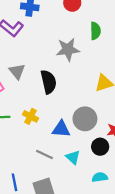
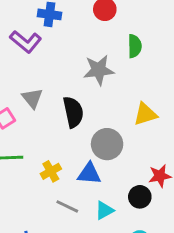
yellow cross: (31, 116) -> (51, 171), moved, turned 32
gray circle: (85, 119) -> (107, 144), moved
cyan triangle: (73, 157) -> (104, 210), turned 48

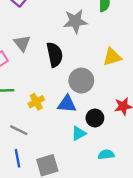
black circle: (140, 197) -> (95, 118), moved
gray line: (67, 206) -> (19, 130), moved

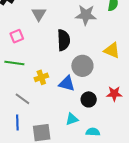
gray triangle: (22, 43) -> (39, 14), moved
yellow triangle: (112, 57) -> (112, 50), turned 30
cyan triangle: (79, 133) -> (72, 119), moved

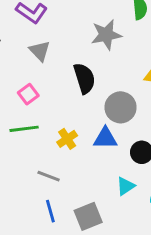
pink square: (17, 36) -> (28, 94), moved

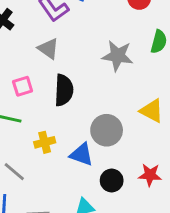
gray triangle: (40, 51) -> (48, 49), turned -30
black semicircle: (84, 78) -> (64, 90), moved

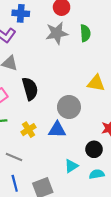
gray star: (118, 56) -> (57, 33), moved
black circle: (112, 180) -> (94, 149), moved

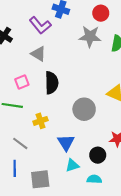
blue triangle: (57, 130) -> (66, 143), moved, turned 42

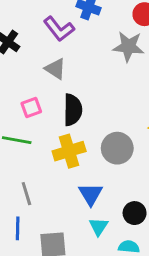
yellow cross: (40, 121) -> (69, 151), moved, size x1.5
gray line: (20, 143) -> (26, 194), turned 35
cyan triangle: (72, 165) -> (99, 227), turned -40

